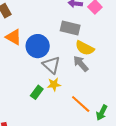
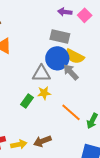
blue circle: (38, 46) -> (57, 58), moved
gray triangle: (51, 65) -> (41, 74), turned -42

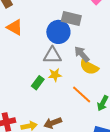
yellow semicircle: (75, 56) -> (89, 67), moved
blue circle: (57, 58) -> (58, 32), moved

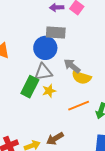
green rectangle: (38, 83) -> (30, 87), moved, size x1.5
orange line: (82, 94) -> (79, 106), turned -55

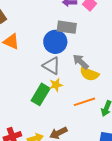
gray triangle: (43, 72) -> (52, 66), turned 36
green rectangle: (30, 87) -> (41, 94), moved

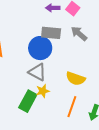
gray arrow: (81, 62) -> (79, 34), moved
orange line: (84, 102) -> (72, 107), turned -50

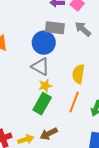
yellow semicircle: (76, 79) -> (78, 74), turned 78
green rectangle: (28, 101) -> (42, 104), moved

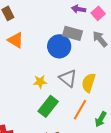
gray triangle: (40, 67) -> (68, 78), moved
yellow star: (45, 86) -> (40, 82), moved

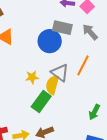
yellow semicircle: (89, 83) -> (52, 85), moved
orange line: (80, 110) -> (83, 65), moved

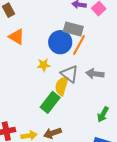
gray arrow: (90, 32) -> (95, 74), moved, turned -42
orange line: (83, 65) -> (79, 45), moved
yellow star: (32, 77) -> (44, 65), moved

